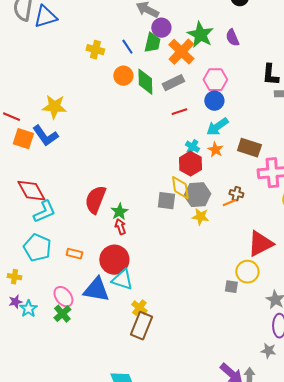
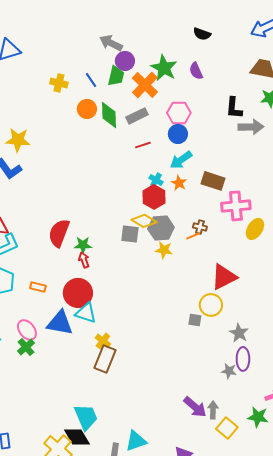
yellow diamond: (180, 188) -> (144, 221), turned -50
green star: (119, 212) -> (83, 245), turned 30
gray star: (268, 351) -> (229, 371), moved

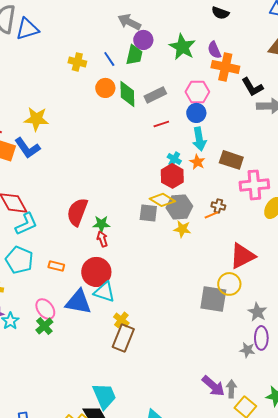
orange cross: (145, 85) -> (225, 67), moved, turned -32
black L-shape: (234, 108) -> (252, 87), turned -35
cyan arrow: (181, 160) -> (199, 139), turned -65
gray square: (195, 320) -> (213, 299), size x2.0

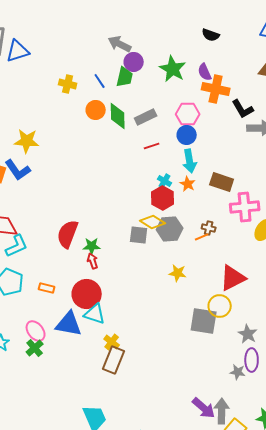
yellow star: (182, 229) -> (178, 273), moved
gray arrow: (231, 389) -> (222, 411), size x1.4

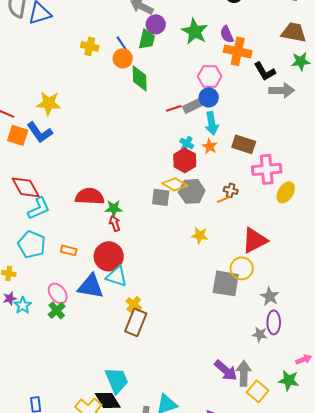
orange circle: (96, 110) -> (123, 58), moved
gray rectangle: (146, 117) -> (194, 105), moved
red semicircle: (68, 234) -> (90, 196), turned 72

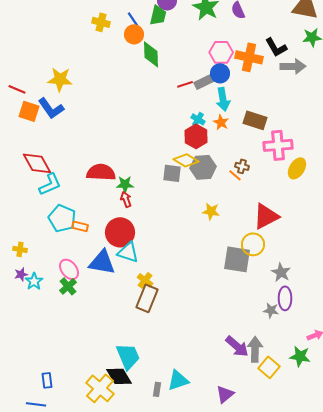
orange cross: (238, 51) -> (249, 57), moved
orange line: (224, 199) -> (235, 175), turned 64
cyan pentagon: (32, 244) -> (62, 218), moved

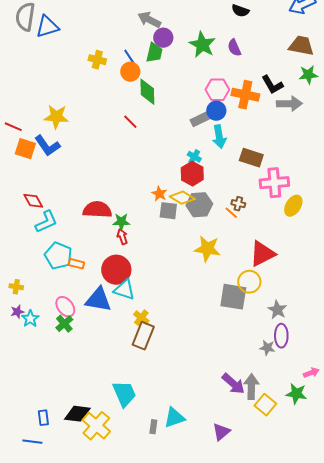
red line: (185, 84) -> (130, 122), moved, turned 63
orange star: (221, 122) -> (159, 194), moved
red diamond: (37, 163) -> (33, 201), size x0.7
yellow star: (211, 211) -> (207, 249), size x1.5
black diamond: (119, 376) -> (77, 414), moved, turned -52

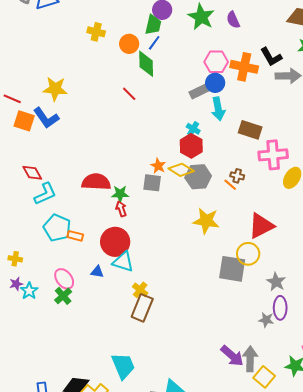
blue line: (129, 57) -> (154, 43), moved, turned 70
gray square: (168, 211) -> (152, 183), moved
blue triangle: (98, 300) -> (97, 272), size x0.5

